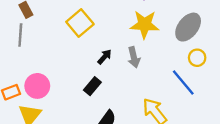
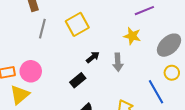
yellow star: (144, 25) -> (132, 36), size x0.7
gray line: (20, 35) -> (42, 29), moved

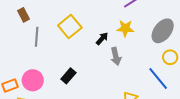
black arrow: (93, 57) -> (102, 39), moved
black rectangle: (78, 80) -> (68, 76), moved

